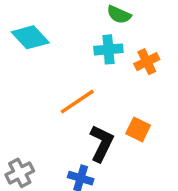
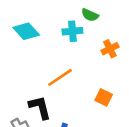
cyan cross: (108, 49) -> (72, 31), moved
black L-shape: (102, 143) -> (40, 107), moved, turned -40

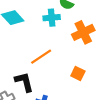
orange cross: (110, 49) -> (83, 32), size x1.5

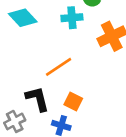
orange square: (78, 73) -> (73, 101), moved

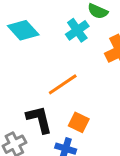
cyan cross: (72, 18) -> (77, 30), turned -30

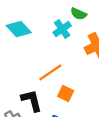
orange square: (79, 122) -> (66, 94), moved

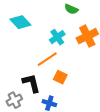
cyan cross: (62, 29) -> (57, 37), moved

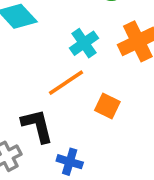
orange square: (60, 77) -> (107, 106), moved

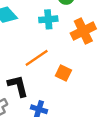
cyan cross: (84, 43) -> (48, 19), moved, turned 30

